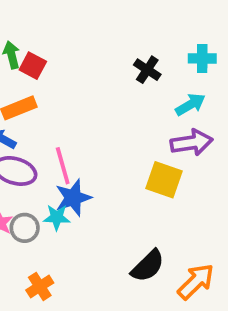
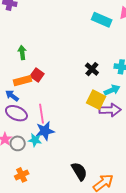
red square: (33, 66) -> (37, 75), moved
yellow square: (164, 180) -> (96, 100), moved
black semicircle: (148, 266) -> (79, 171), turned -84

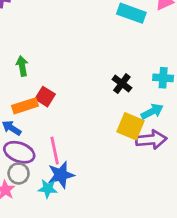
gray circle: (18, 143) -> (19, 173), moved

